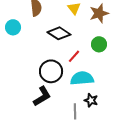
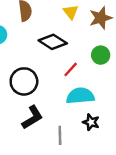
black circle: (51, 71) -> (24, 81), moved
gray line: (75, 111) -> (60, 135), moved

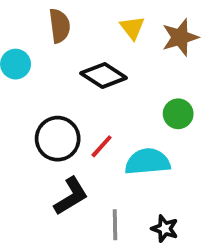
green circle: (101, 55) -> (178, 114), moved
red line: (71, 69) -> (102, 146), moved
black star: (91, 122) -> (165, 229), moved

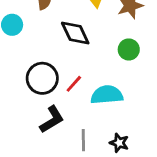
black diamond: (104, 76) -> (75, 33), turned 32
green circle: (178, 114) -> (129, 49), moved

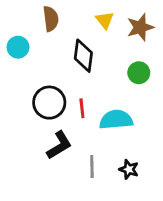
black diamond: (75, 33) -> (83, 56), turned 32
red line: (74, 84) -> (82, 108), turned -48

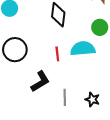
black circle: (49, 103) -> (15, 50), moved
cyan semicircle: (116, 120) -> (83, 49), moved

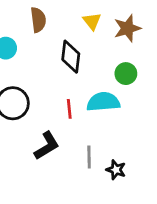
gray line: (65, 97) -> (89, 157), moved

